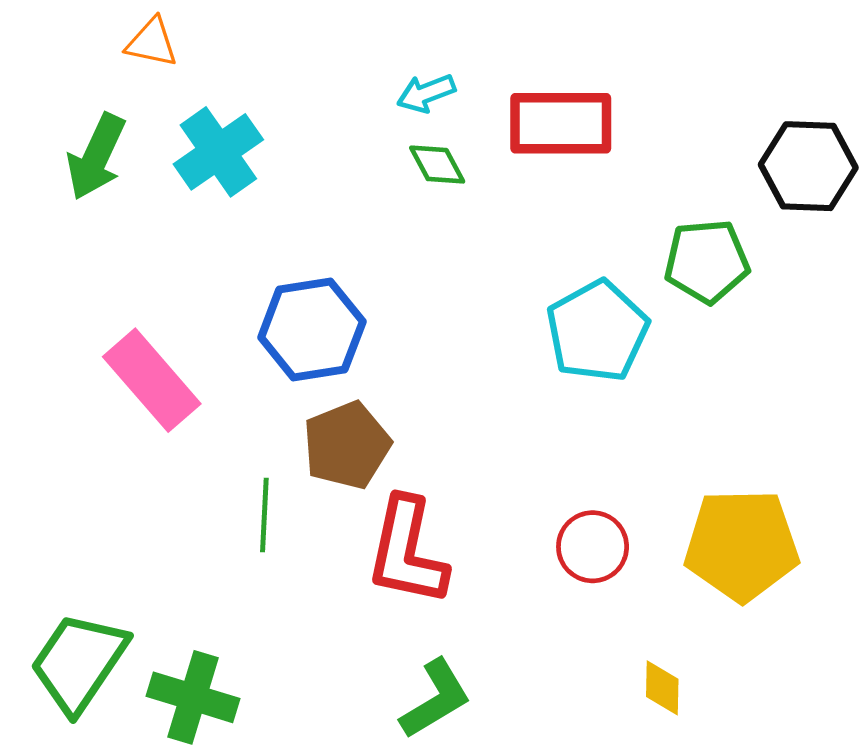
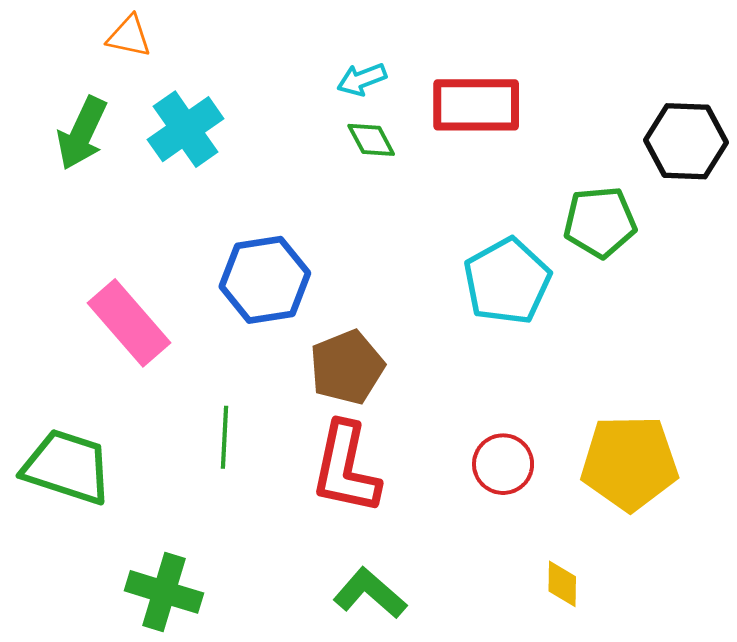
brown pentagon: (347, 445) -> (347, 367), moved
green trapezoid: (79, 662) -> (67, 467), moved, turned 74
green L-shape: (436, 699) -> (370, 593), turned -108

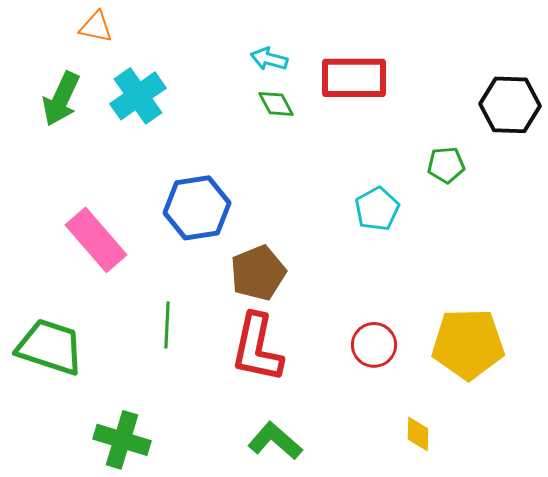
cyan arrow: (362, 79) -> (269, 59), turned 36
green pentagon: (600, 222) -> (446, 165), size x0.7
cyan pentagon: (507, 281) -> (377, 209), size x0.7

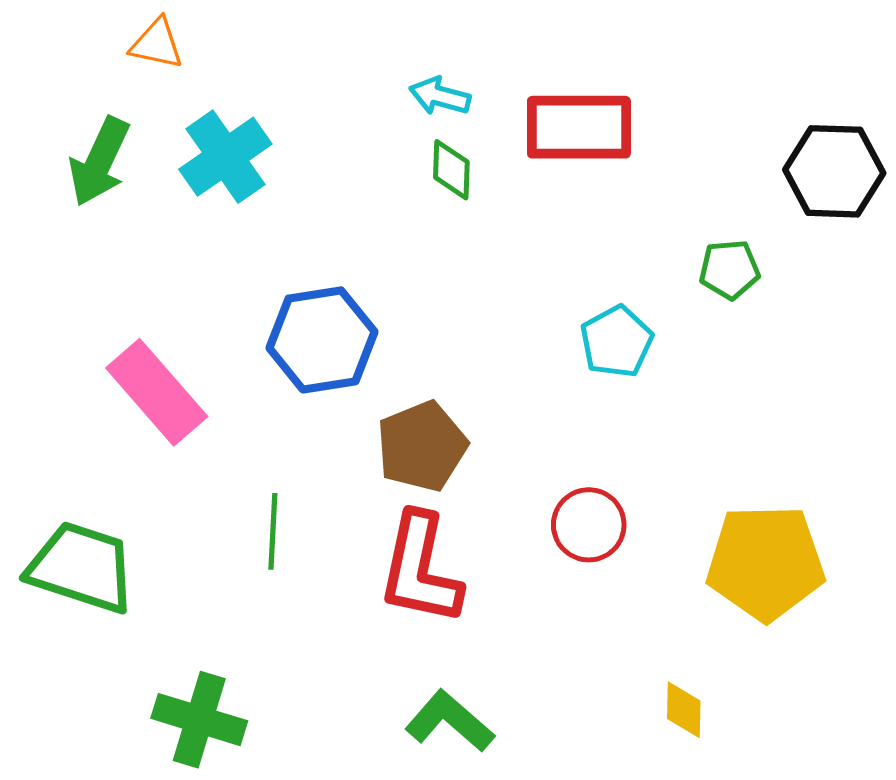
green diamond: (276, 104) -> (451, 170), turned 30
red circle: (374, 345) -> (589, 525), moved

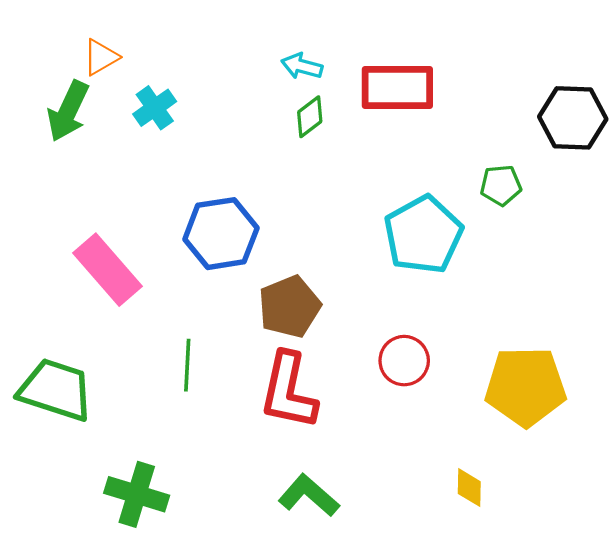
orange triangle: (157, 44) -> (101, 57), moved, turned -42
cyan cross: (225, 157) -> (155, 108), size x0.7
green diamond: (451, 170) -> (310, 117), turned 51
cyan pentagon: (617, 342) -> (423, 235), size x1.6

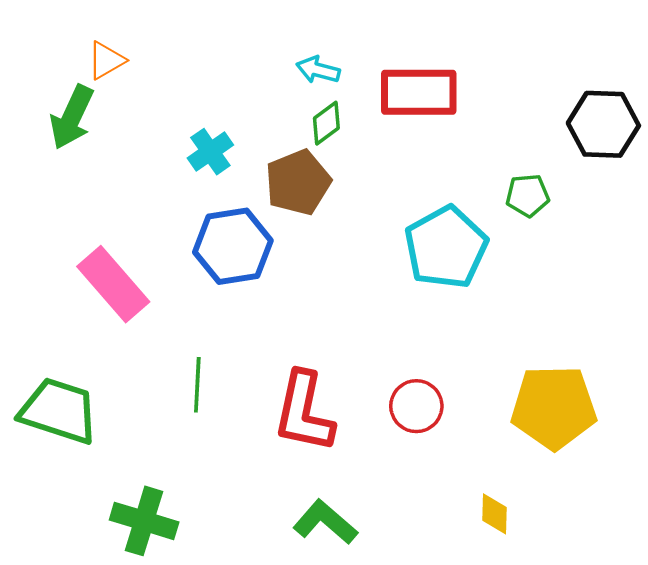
cyan cross: (155, 108) -> (210, 152), moved
brown pentagon: (290, 307) -> (298, 182), moved
red circle: (404, 361) -> (416, 406), moved

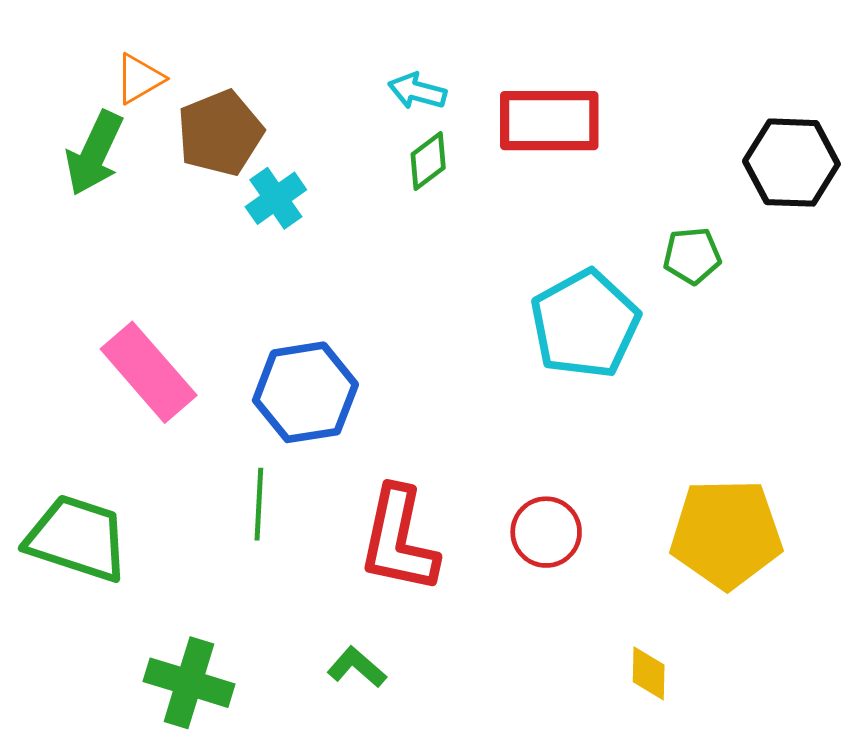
brown pentagon: (298, 182) -> (220, 133), moved
blue hexagon: (233, 246) -> (305, 392), moved
green L-shape: (325, 522) -> (357, 667), moved, size x0.7

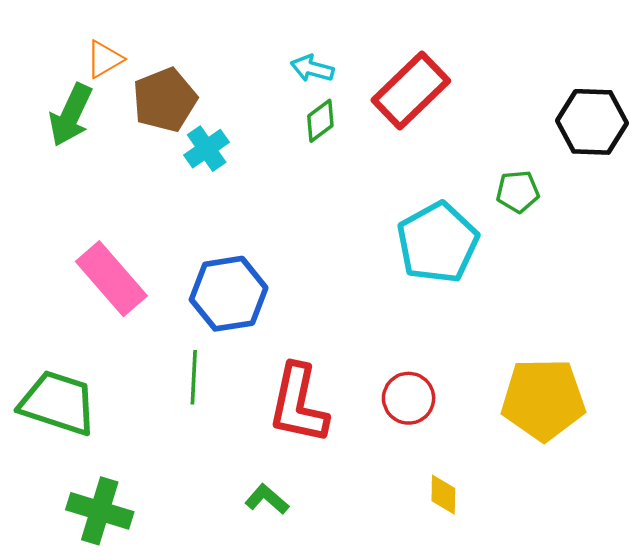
red rectangle: (549, 121) -> (411, 91), turned -44
yellow diamond: (649, 673) -> (443, 495), moved
green cross: (189, 683) -> (100, 511), moved

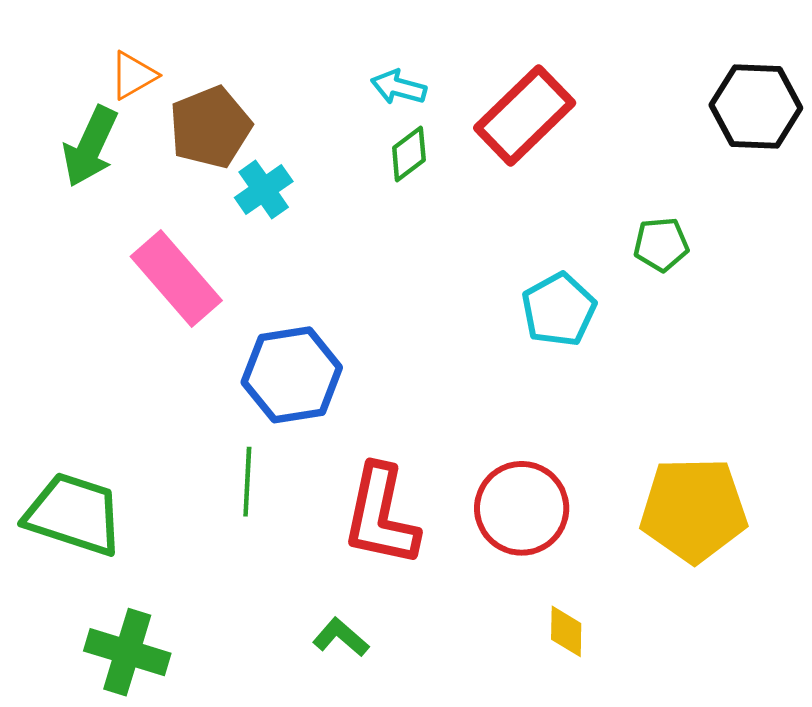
black hexagon: (592, 122) -> (756, 106), moved
cyan pentagon: (438, 243) -> (559, 310), size x0.7
pink rectangle: (111, 279) -> (176, 278), moved
red circle: (409, 398) -> (522, 508), size x1.4

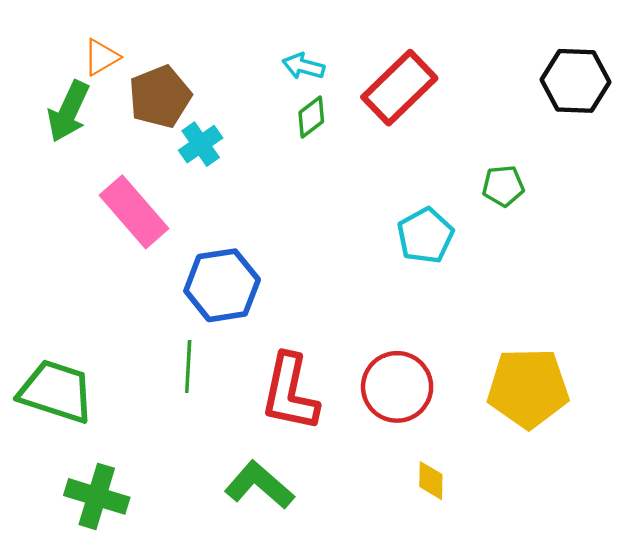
green L-shape: (341, 637) -> (259, 485), size x1.6

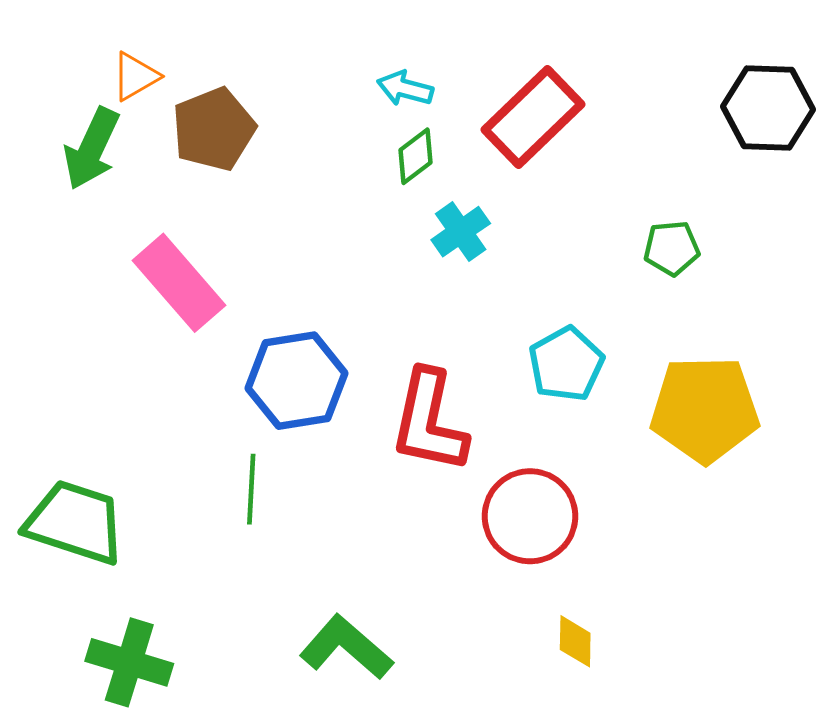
cyan cross: (201, 144) -> (461, 232), moved
cyan pentagon: (425, 236) -> (566, 364), moved
yellow pentagon: (528, 388) -> (705, 409), moved
red L-shape: (290, 393) -> (429, 421), moved

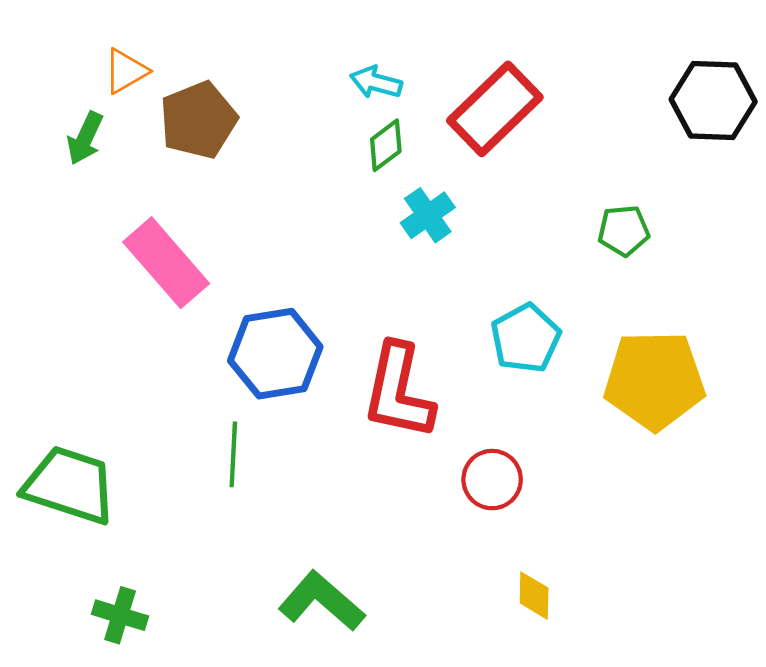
green arrow: (92, 149) -> (85, 138), size x0.7
red circle: (530, 516) -> (492, 480), size x0.7
green cross: (129, 662) -> (120, 615), size x0.7

